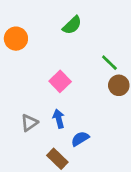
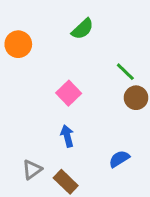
gray triangle: (29, 123) -> (32, 170), moved
blue semicircle: (80, 139) -> (119, 159), moved

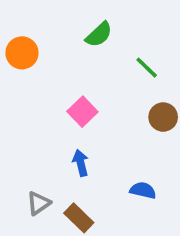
green line: (125, 72) -> (147, 68), moved
blue semicircle: (119, 159) -> (143, 190), turned 45

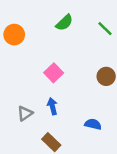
green line: (147, 68) -> (105, 29), moved
gray triangle: (38, 203) -> (25, 113), moved

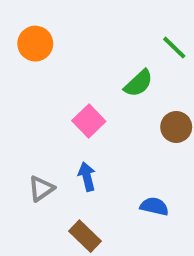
green semicircle: (64, 23) -> (138, 83), moved
orange circle: (14, 35) -> (35, 44), moved

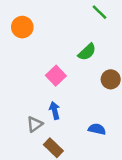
green line: (174, 48) -> (99, 12), moved
gray triangle: (41, 189) -> (35, 124), moved

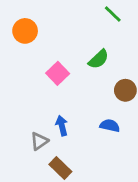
pink square: (56, 76) -> (58, 73), moved
blue semicircle: (97, 129) -> (110, 126), moved

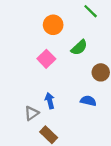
orange circle: (25, 31) -> (53, 25), moved

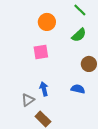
green semicircle: (79, 47) -> (79, 35), moved
pink square: (46, 59) -> (41, 52), turned 35

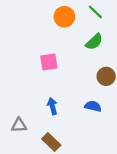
orange circle: (47, 22) -> (64, 17), moved
gray triangle: (28, 100) -> (19, 125), moved, turned 32

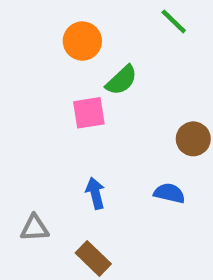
orange circle: (64, 17) -> (82, 41), moved
green semicircle: (94, 42) -> (122, 80), moved

